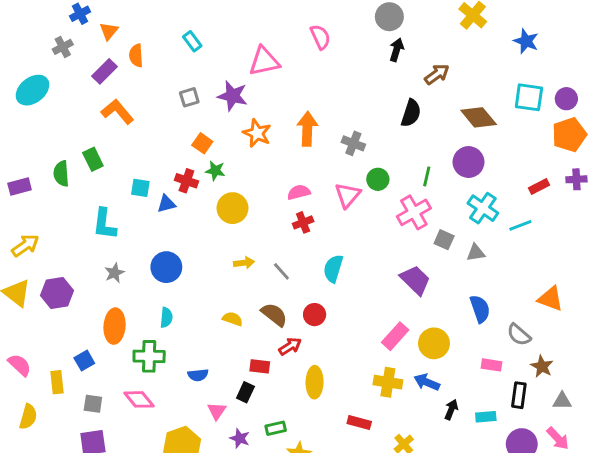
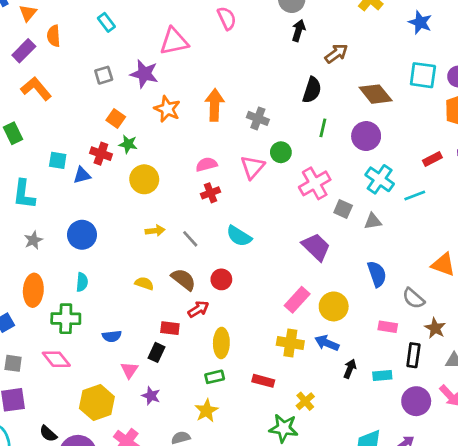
green line: (427, 176) -> (323, 128), moved
cyan semicircle: (333, 269) -> (239, 236), turned -75
green rectangle: (276, 428) -> (215, 377), moved

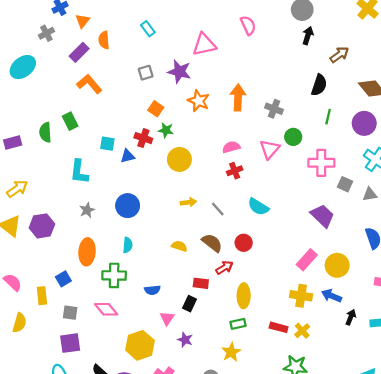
pink cross: (315, 183) -> (321, 163), turned 30
yellow cross: (305, 401) -> (302, 331), moved

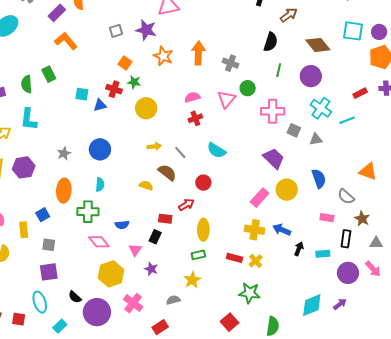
cyan L-shape: (79, 172) -> (29, 119), moved
brown semicircle: (212, 243) -> (167, 173), moved
yellow circle: (337, 265) -> (287, 190), moved
pink diamond: (106, 309) -> (99, 242), moved

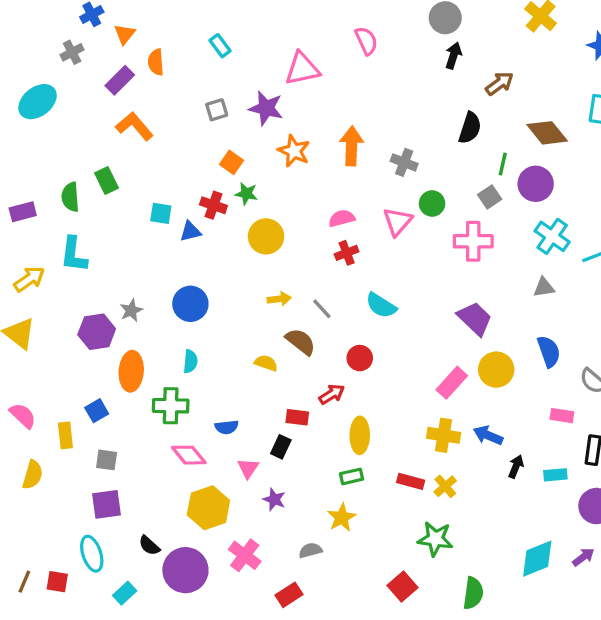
green line: (279, 70) -> (503, 164), moved
gray square: (294, 130) -> (490, 197), moved, turned 32
purple hexagon: (24, 167) -> (97, 332), moved

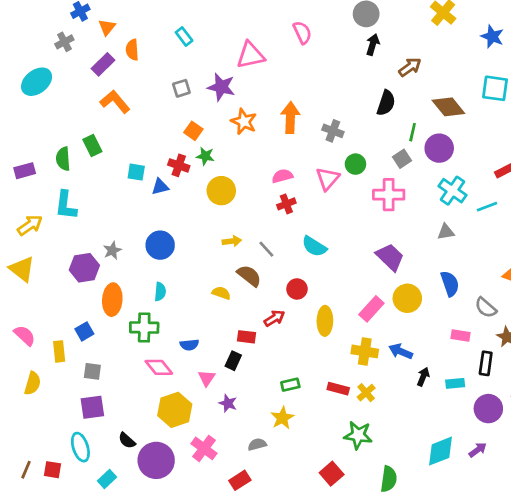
yellow ellipse: (360, 435) -> (325, 321), moved

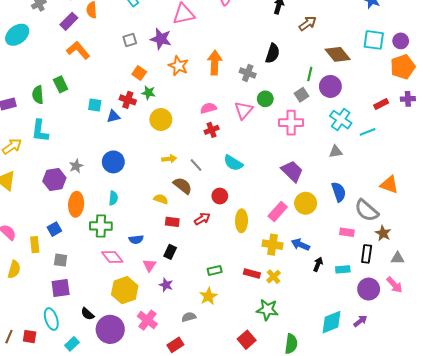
black semicircle: (386, 103) -> (272, 53), moved
gray semicircle: (486, 308) -> (367, 210), size x1.4
red rectangle: (247, 337) -> (172, 222), moved

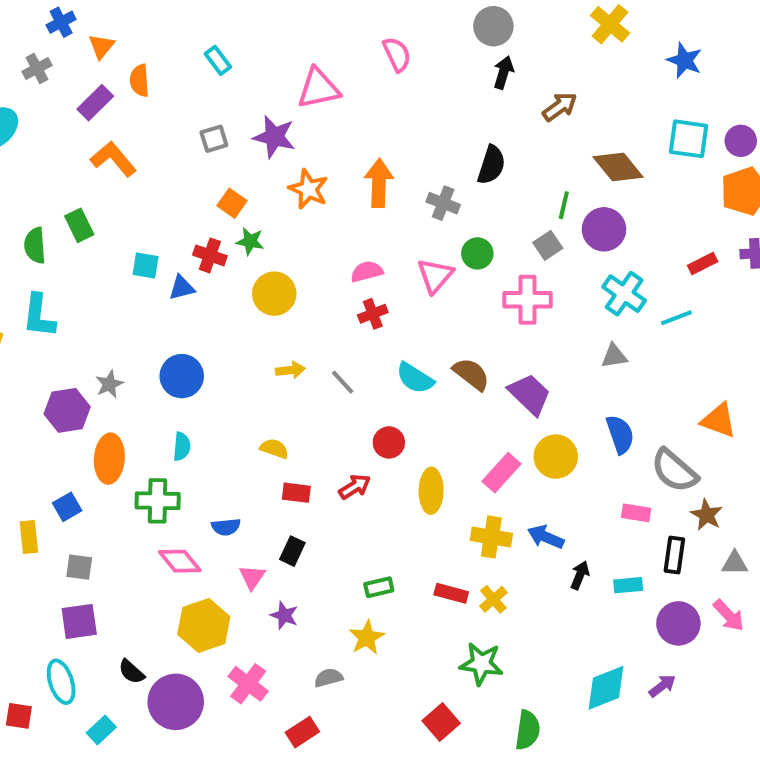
brown semicircle: (183, 186) -> (471, 374), moved

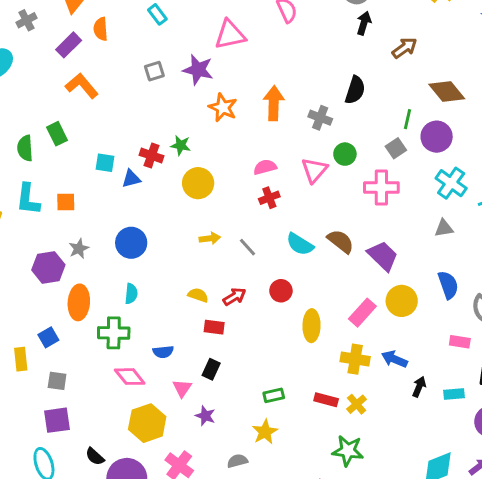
orange square: (232, 203) -> (66, 202), moved, turned -36
red arrow: (355, 487) -> (234, 297), moved

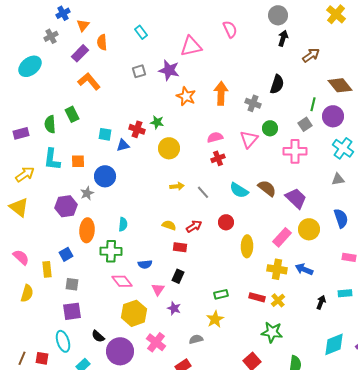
blue circle: (131, 243) -> (105, 176), moved
black arrow: (419, 387) -> (321, 302), moved

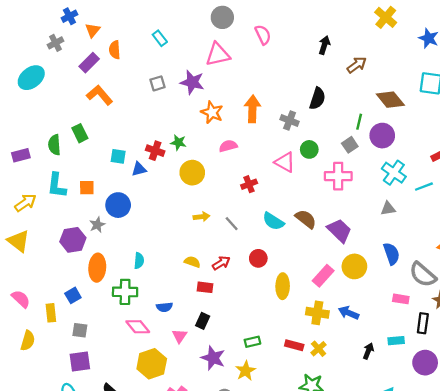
gray circle: (278, 15) -> (222, 17), moved
pink semicircle: (215, 137) -> (228, 146), moved
pink triangle: (249, 139) -> (285, 162), turned -42
purple star: (174, 308) -> (213, 358), moved, size x1.5

